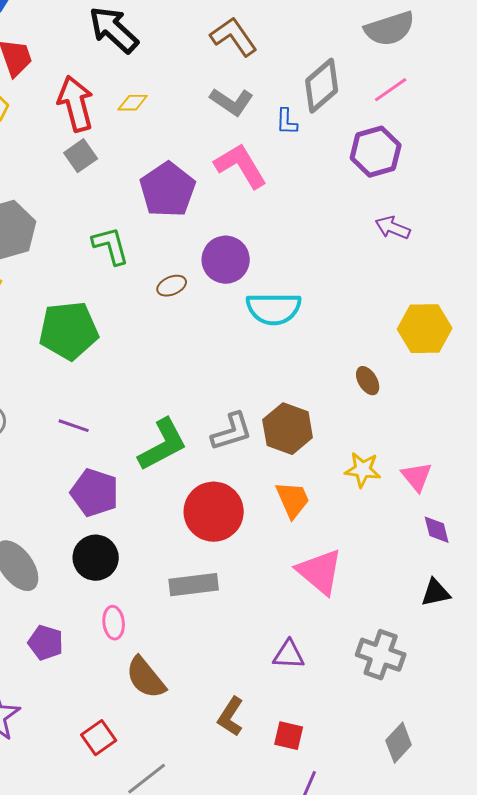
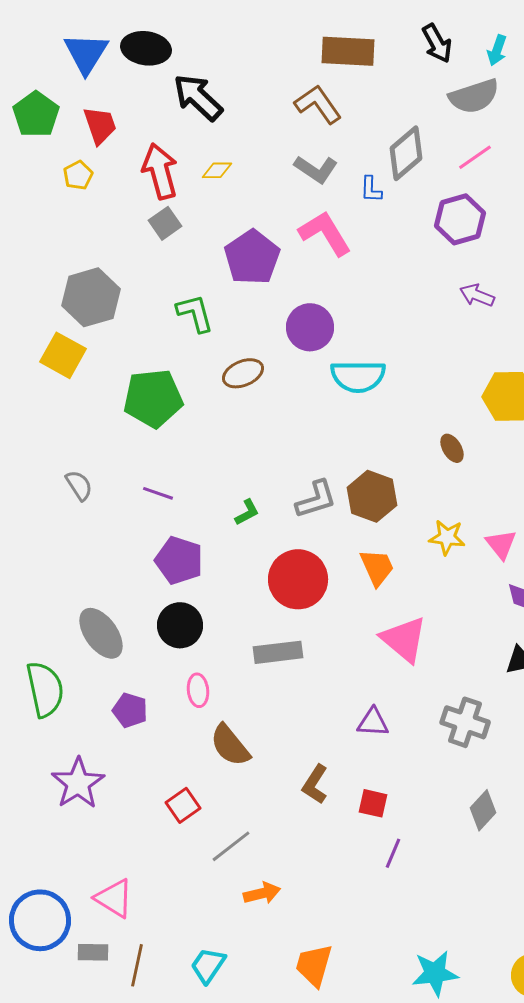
brown ellipse: (172, 286) -> (243, 373), moved, size x1.4
green L-shape: (163, 445) -> (247, 512), size x0.5

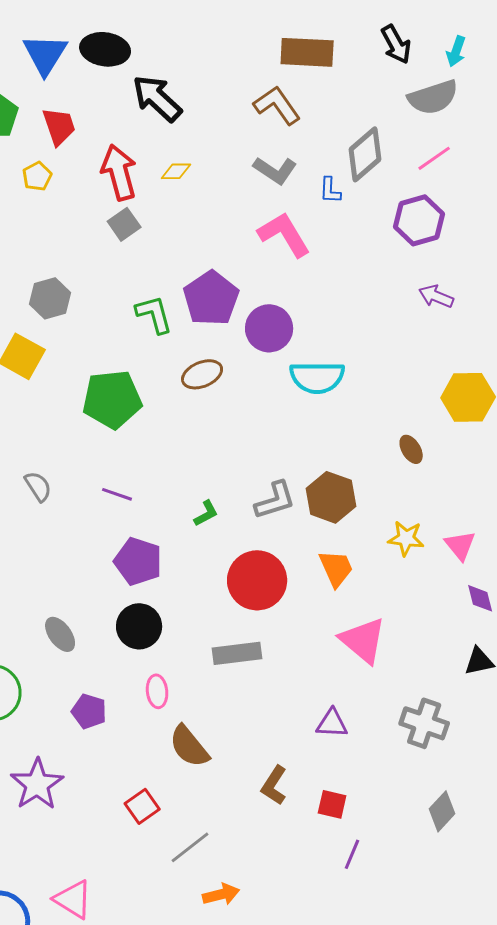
purple pentagon: (252, 257) -> (211, 298), moved
gray hexagon: (91, 297) -> (50, 298), size x0.7
gray ellipse: (101, 633) -> (60, 634), size x0.7

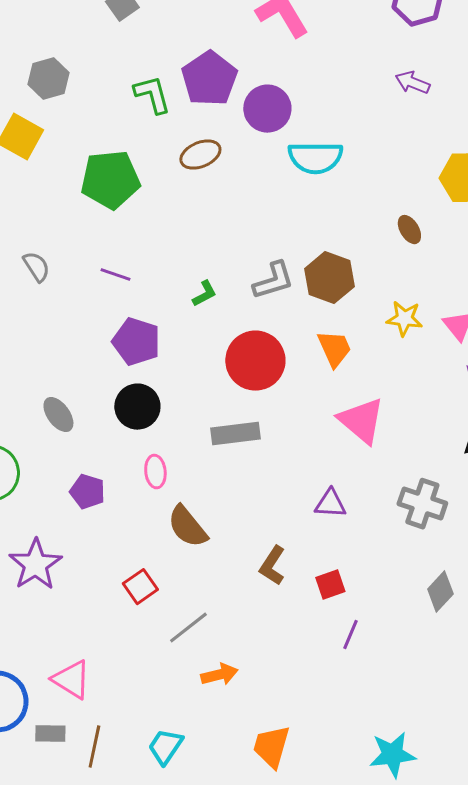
purple arrow: (436, 296) -> (412, 83), moved
red square: (332, 804) -> (330, 585), turned -32

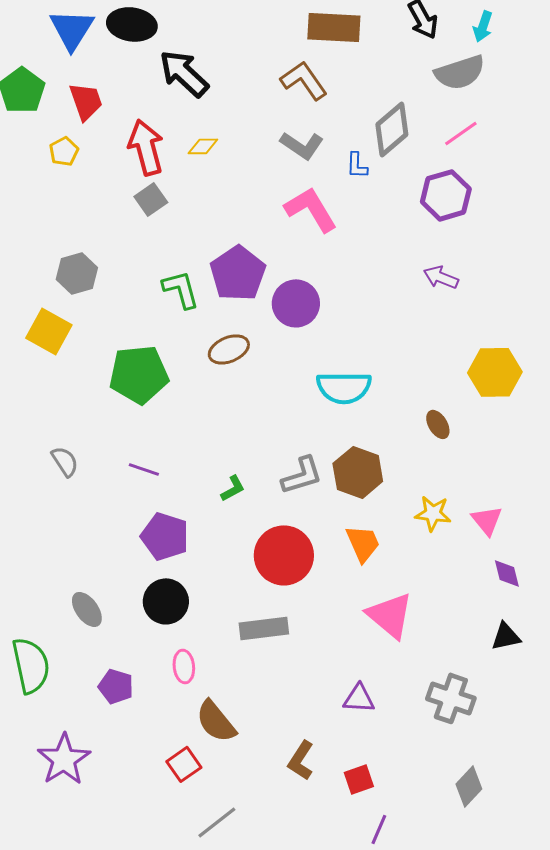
cyan semicircle: (315, 158) -> (344, 387), moved
red square: (140, 587) -> (184, 764), moved

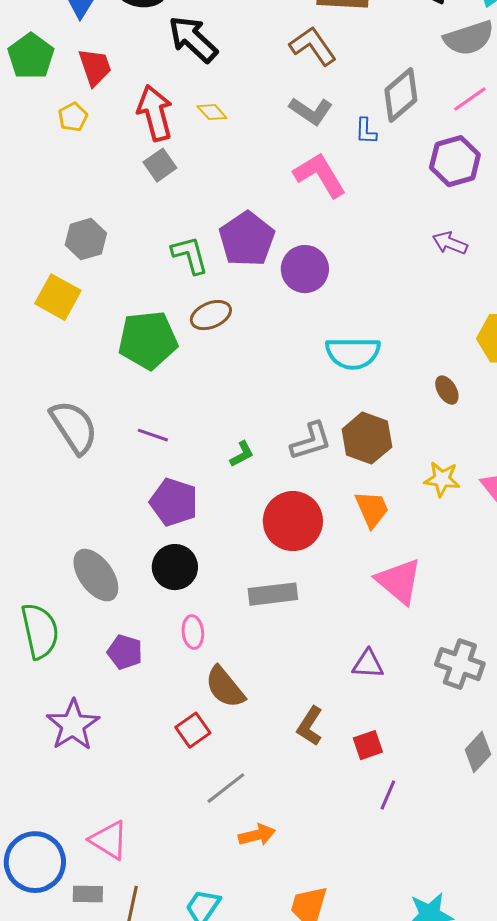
yellow diamond: (203, 146) -> (212, 112), turned 48
brown ellipse: (229, 349) -> (211, 315), moved
gray semicircle: (65, 461) -> (74, 427), size x1.8
gray ellipse: (87, 609) -> (96, 575), size x1.5

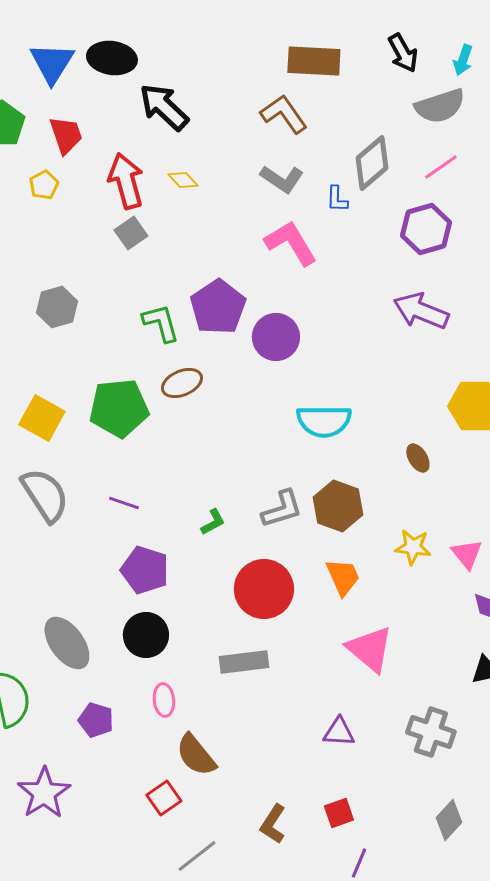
purple arrow: (450, 243) -> (421, 311), size x1.6
yellow square: (58, 297) -> (42, 418), moved
brown L-shape: (310, 726) -> (273, 824), moved

